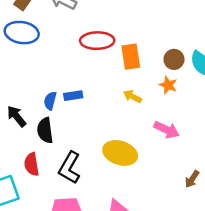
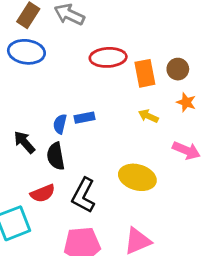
brown circle: (174, 59) -> (178, 69), moved
red semicircle: (32, 164) -> (43, 193), turned -100

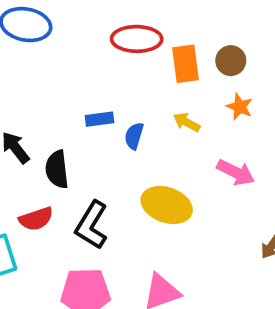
blue semicircle: (60, 124) -> (134, 136), moved

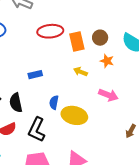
blue semicircle: (134, 136) -> (54, 102), moved

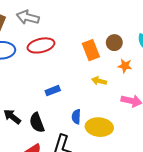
red ellipse: (50, 31) -> (41, 45), moved

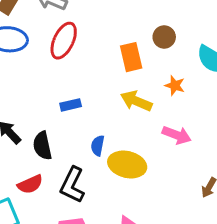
brown circle: (114, 43) -> (164, 37), moved
red ellipse: (41, 45) -> (64, 41), turned -60
yellow arrow: (99, 81) -> (136, 101), size x1.5

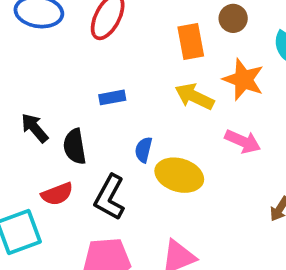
orange star: (175, 85) -> (243, 80), size x1.6

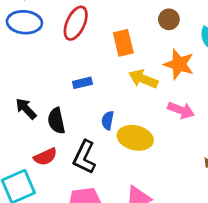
orange rectangle: (191, 41) -> (123, 43), moved

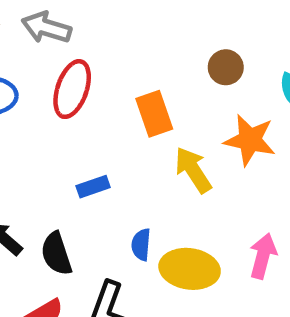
yellow arrow: (143, 79) -> (193, 170), turned 40
pink arrow: (181, 110) -> (263, 256), moved, turned -90

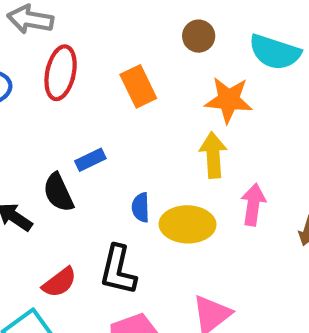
yellow arrow: (193, 170) -> (213, 155), moved, turned 36
black semicircle: (56, 254) -> (58, 192), moved

